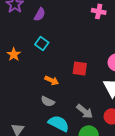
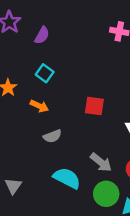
orange arrow: (52, 80) -> (39, 106), moved
gray semicircle: (48, 101) -> (52, 136), moved, turned -48

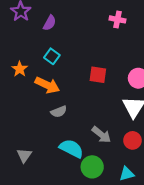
orange arrow: (39, 106) -> (47, 85), size x1.5
red square: (94, 106) -> (98, 75), moved
green circle: (106, 194) -> (92, 167), moved

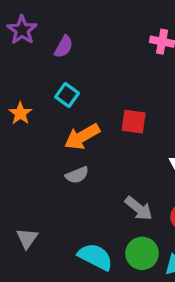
orange arrow: (47, 85) -> (82, 137), moved, turned 125
cyan semicircle: (71, 148) -> (95, 257), moved
green circle: (92, 167) -> (142, 253), moved

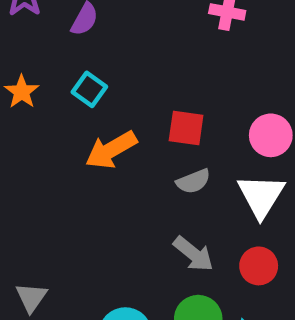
orange star: (20, 113) -> (22, 92), moved
gray semicircle: (77, 175) -> (193, 181), moved

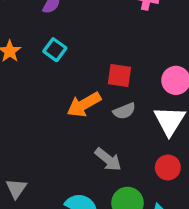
orange arrow: (111, 150) -> (84, 105), moved
gray arrow: (193, 254) -> (108, 159), moved

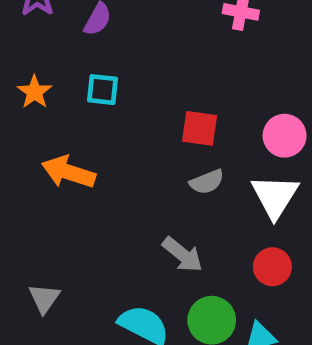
cyan square: (55, 50) -> (102, 90), turned -30
orange arrow: (84, 105) -> (68, 172), moved, turned 48

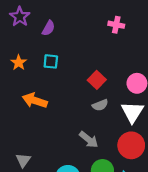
red square: (200, 128) -> (97, 80), turned 36
red circle: (272, 267) -> (131, 145), size x1.5

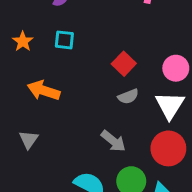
gray triangle: (23, 160) -> (29, 140), moved

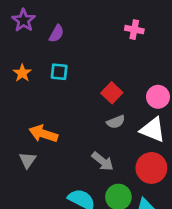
orange arrow: (44, 90) -> (43, 134), moved
white triangle: (170, 105) -> (153, 130), turned -40

